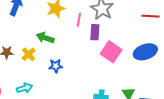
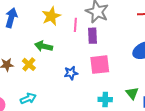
pink square: (111, 52) -> (100, 65), moved, turned -35
blue star: (56, 66) -> (71, 73), moved

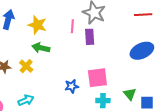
yellow star: (51, 16) -> (37, 25), moved, turned -30
pink square: (100, 65) -> (97, 78), moved
blue star: (71, 73) -> (72, 86), moved

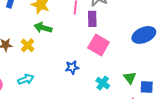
pink square: (97, 78) -> (99, 45), moved, turned 35
cyan cross: (103, 101) -> (103, 83), turned 32

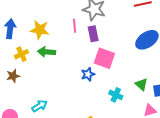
yellow cross: (28, 45) -> (22, 54), moved, turned 32
blue star: (72, 67) -> (88, 74), moved

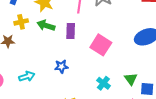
purple rectangle: (93, 34) -> (71, 31), moved
blue star: (88, 74) -> (61, 67), moved

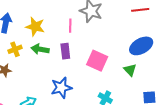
blue star: (61, 67) -> (61, 88), size x1.5
green triangle: (131, 79) -> (130, 70), moved

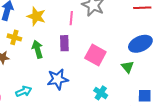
yellow cross: (15, 49) -> (14, 37), turned 32
green arrow: (40, 49) -> (37, 49), moved, turned 60

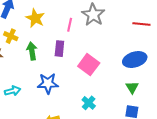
green triangle: (128, 67) -> (132, 87), moved

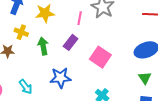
yellow star: (35, 18) -> (45, 13), turned -30
purple rectangle: (59, 49) -> (71, 42), turned 35
cyan arrow: (13, 91) -> (26, 87), turned 70

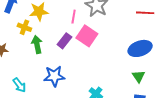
yellow cross: (21, 32) -> (24, 27), moved
pink square: (100, 57) -> (87, 36), moved

